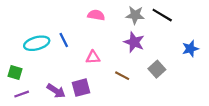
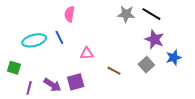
pink semicircle: (96, 15) -> (70, 14), moved, turned -91
purple star: (134, 42) -> (154, 39), moved
blue star: (190, 49) -> (174, 58), moved
purple line: (22, 94) -> (29, 88), moved, turned -56

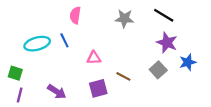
gray star: (126, 14) -> (124, 19), moved
purple square: (76, 82) -> (98, 88), moved
purple line: (29, 88) -> (20, 95), moved

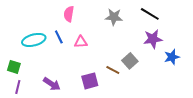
purple star: (167, 43) -> (153, 39), turned -30
pink triangle: (94, 58) -> (81, 42), moved
gray square: (158, 70) -> (130, 61), moved

